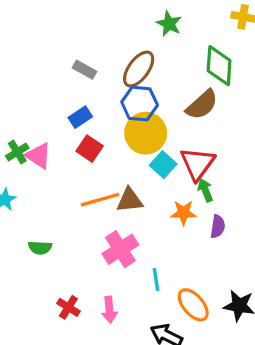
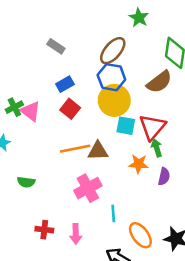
gray rectangle: (84, 70) -> (56, 46), moved
cyan square: (163, 165) -> (126, 126), turned -36
red cross: (68, 307) -> (44, 230), turned -30

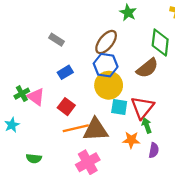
red square: (70, 109) -> (66, 107), moved
brown triangle: (98, 151) -> (96, 130), size x1.4

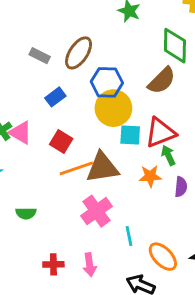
brown ellipse: (106, 42) -> (79, 53), moved
red triangle: (142, 108) -> (160, 133), turned 35

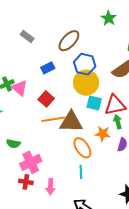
gray rectangle: (40, 56) -> (27, 37), moved
pink cross: (96, 211) -> (31, 162), moved
orange ellipse: (163, 257) -> (82, 148), moved

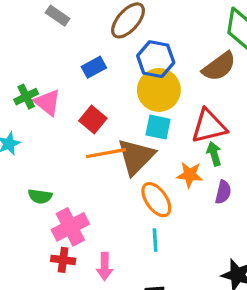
cyan square: (94, 103) -> (158, 127), moved
brown triangle: (71, 122) -> (136, 157), turned -45

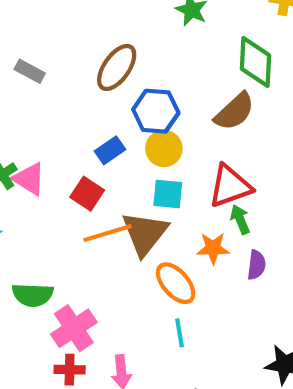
blue rectangle: (94, 67) -> (110, 150), moved
yellow circle: (159, 90) -> (164, 148), size x0.7
green semicircle: (40, 196) -> (33, 295), size x1.4

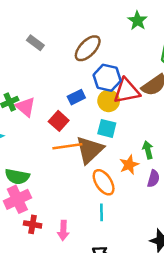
red triangle: (230, 186) -> (127, 91), moved
orange star: (213, 248) -> (129, 165), turned -30
pink cross: (74, 328) -> (17, 199), moved

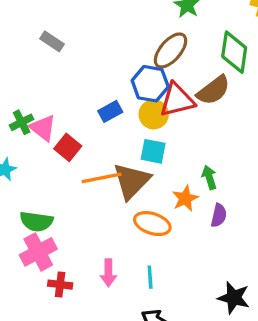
brown ellipse: (88, 48) -> (170, 50), moved
red square: (59, 121) -> (68, 147), moved
orange ellipse: (104, 182) -> (152, 224), turned -36
cyan line: (101, 212) -> (150, 277), moved
pink arrow: (63, 230) -> (108, 273), moved

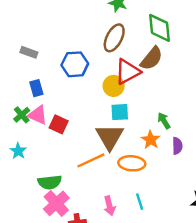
blue hexagon: (150, 84) -> (75, 64), moved
blue rectangle: (110, 111) -> (36, 88), moved, turned -63
orange line: (102, 178) -> (91, 160), moved

